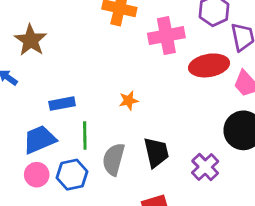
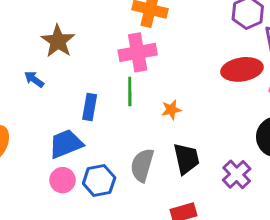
pink cross: (166, 36) -> (138, 52), moved
orange star: (129, 100) -> (171, 110), moved
blue rectangle: (62, 104) -> (90, 107), turned -70
green line: (85, 136) -> (130, 92), moved

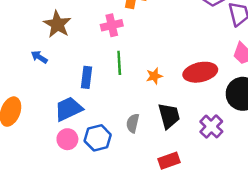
pink cross: (138, 52) -> (112, 25), moved, size x0.7
red ellipse: (242, 69) -> (200, 72), moved
gray semicircle: (142, 165) -> (133, 123), size x0.7

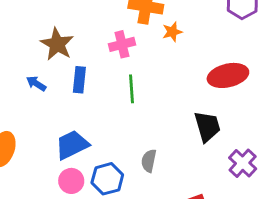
red ellipse: (200, 72) -> (228, 75), moved
orange star: (154, 76) -> (172, 32), moved
blue rectangle: (87, 77) -> (79, 80), moved
black trapezoid: (169, 116) -> (207, 126), moved

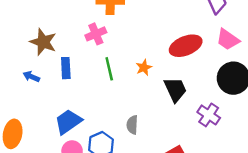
orange star: (172, 32) -> (144, 67), moved

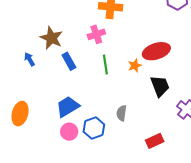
red ellipse: (186, 46) -> (156, 51), moved
blue rectangle: (66, 68) -> (69, 61), turned -30
blue arrow: (31, 77) -> (29, 59), moved, turned 32

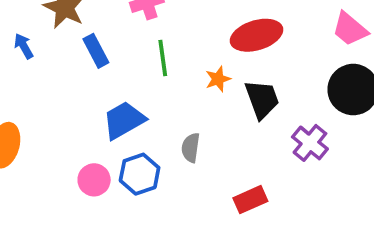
orange star: (135, 66) -> (218, 79), moved
blue trapezoid: (68, 107) -> (124, 120), moved

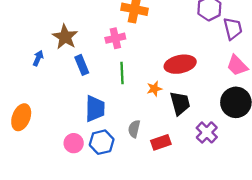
blue arrow: (24, 46) -> (38, 58), turned 48
blue trapezoid: (124, 120) -> (95, 109), turned 116
red rectangle: (250, 200) -> (161, 142), moved

